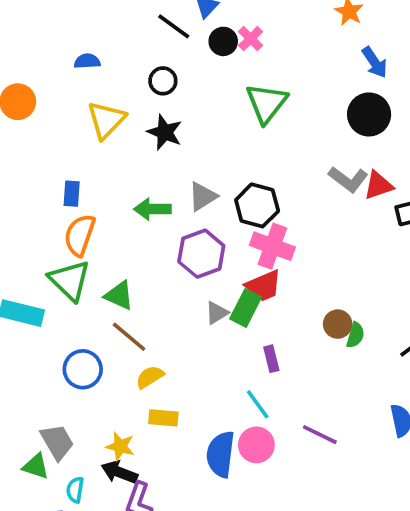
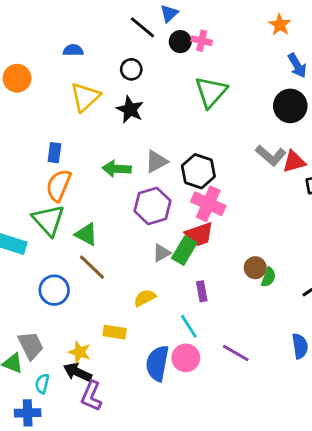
pink cross: (251, 39) -> (202, 41), turned -36
yellow semicircle: (150, 377) -> (145, 298), moved

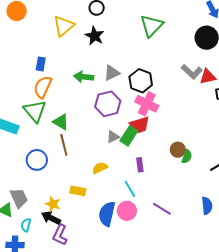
brown line: (92, 267) -> (64, 145), turned 30

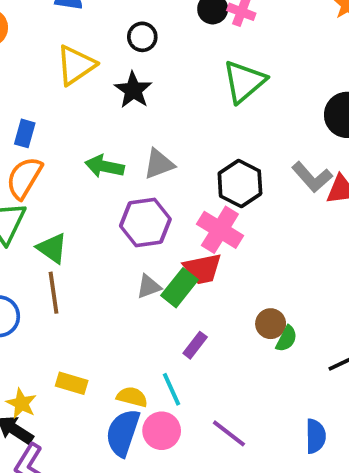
black hexagon: (141, 81) -> (240, 184), moved
purple rectangle: (140, 165) -> (195, 345), turned 40
yellow semicircle: (100, 168) -> (132, 397), moved, turned 35

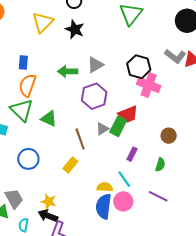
pink cross: (220, 230) -> (149, 85), moved
brown line: (53, 293) -> (80, 139), moved
green semicircle: (286, 339) -> (160, 165), moved
yellow rectangle: (72, 383) -> (70, 165), moved, turned -56

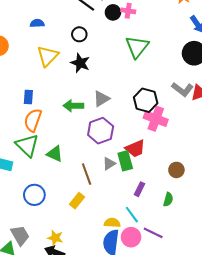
green rectangle: (118, 126) -> (125, 161), turned -42
purple line: (158, 196) -> (153, 233), moved

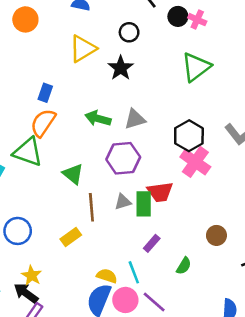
green triangle: (27, 145) -> (28, 152), turned -40
green triangle: (55, 154) -> (73, 174), moved
brown circle: (176, 170) -> (216, 235), moved
blue circle: (34, 195) -> (18, 231), moved

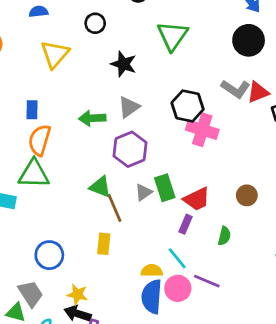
black star: (121, 68) -> (123, 64), moved
green triangle: (73, 174) -> (100, 187), moved
red trapezoid: (160, 192) -> (197, 199), moved
yellow rectangle: (71, 237) -> (104, 244), turned -30

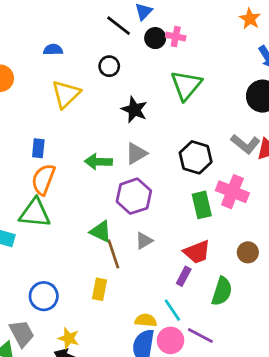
pink cross: (202, 130) -> (232, 192), moved
green rectangle: (165, 188) -> (202, 205), moved
green semicircle: (224, 236) -> (222, 291), size x1.5

